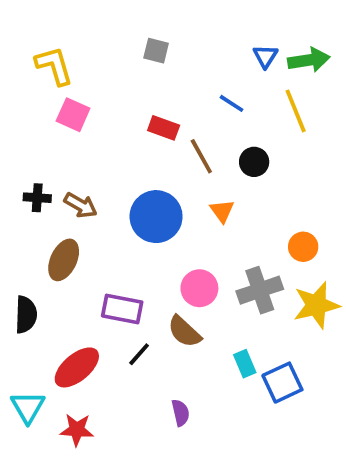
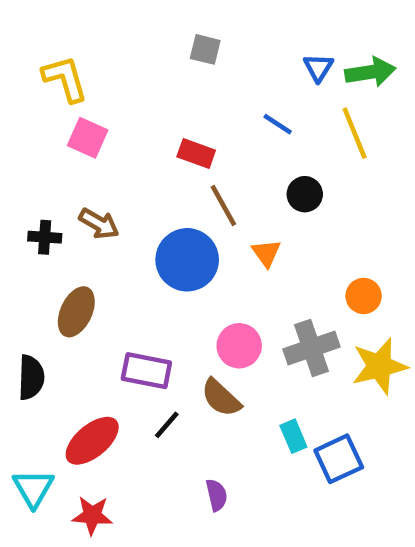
gray square: (156, 51) -> (205, 49), moved
brown line: (201, 156) -> (223, 206), moved
brown arrow: (81, 205) -> (99, 224), moved

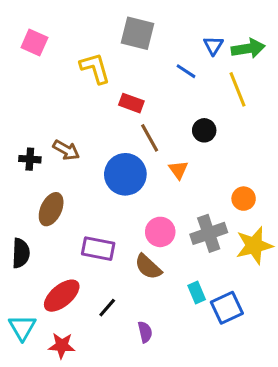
gray square: (205, 49) -> (137, 33), size x1.6
yellow L-shape: (65, 79) -> (95, 68), moved
blue line: (278, 124) -> (186, 71), moved
pink square: (88, 138) -> (34, 42), moved
black line: (167, 425) -> (107, 308), moved

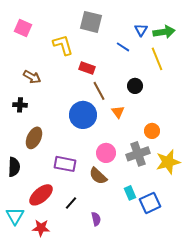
brown arrow: (66, 150) -> (32, 77), moved
orange circle: (244, 199) -> (152, 131), moved

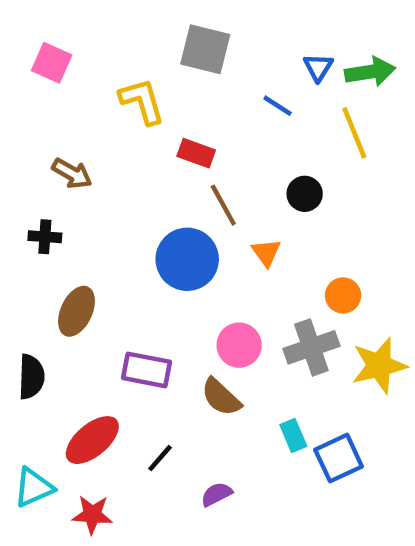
cyan triangle: (15, 216) -> (34, 487), turned 36
purple semicircle: (96, 219) -> (217, 494), turned -104

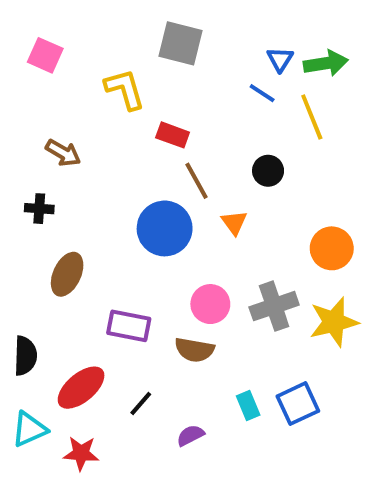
blue line: (278, 106) -> (262, 93), moved
orange circle: (343, 295) -> (332, 248), moved, size x1.4
black semicircle: (31, 377) -> (25, 356), moved
brown semicircle: (221, 397) -> (194, 350), turned -33
cyan rectangle: (293, 435) -> (248, 406), moved

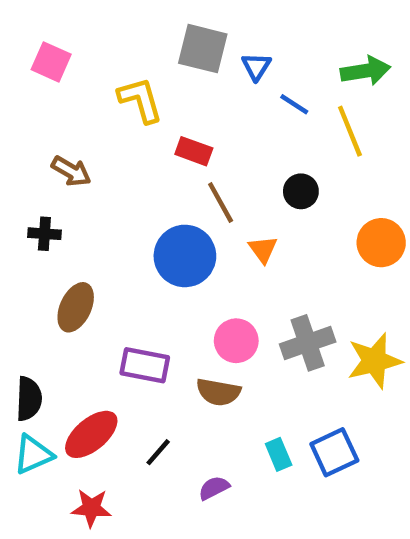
blue triangle: (280, 59) -> (256, 66), moved
orange circle: (332, 248) -> (381, 243), moved
cyan triangle: (29, 429) -> (33, 454), moved

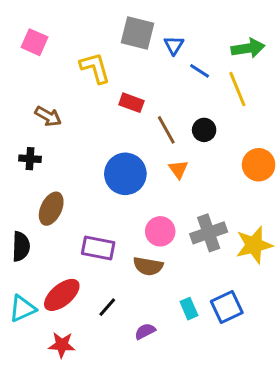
brown line: (221, 202) -> (166, 130), moved
black semicircle: (29, 399) -> (21, 246), moved

